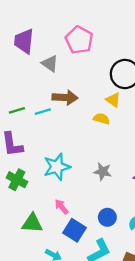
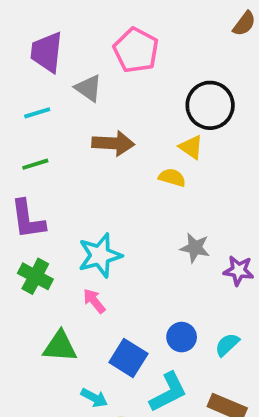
cyan line: (43, 112) -> (37, 113), moved
gray star: (103, 171) -> (195, 248), moved
pink arrow: (62, 207) -> (94, 301), moved

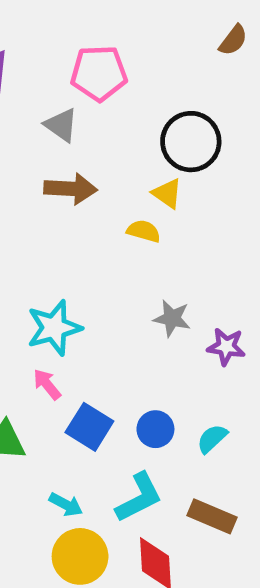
pink pentagon: (136, 50) -> (99, 73), turned -30
gray triangle: (89, 88) -> (61, 125), moved
blue square: (128, 358) -> (89, 427), moved
cyan arrow: (94, 398) -> (66, 505), moved

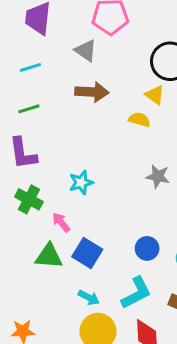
cyan star: (54, 328) -> (81, 182), size x0.7
pink arrow: (47, 384) -> (61, 222), moved
blue square: (89, 427) -> (87, 253), moved

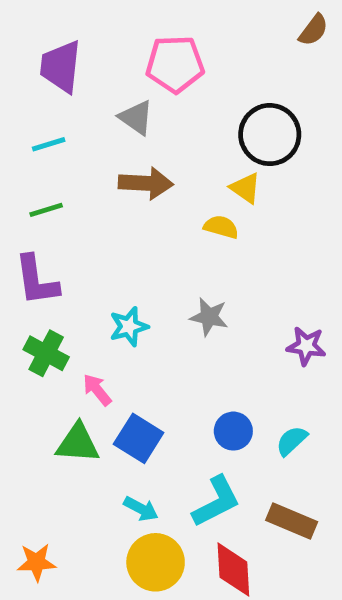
gray star: (158, 176) -> (209, 317), moved

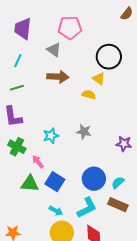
cyan line: (49, 144) -> (18, 61), turned -48
blue circle: (233, 431) -> (94, 179), size x1.5
brown rectangle: (292, 521) -> (118, 205), moved

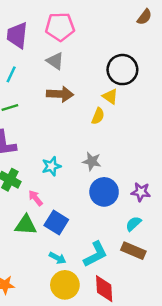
pink pentagon: (70, 28) -> (60, 27), moved
yellow semicircle: (89, 95) -> (98, 116), turned 96
purple star: (124, 144) -> (141, 192), moved
blue circle: (94, 179) -> (104, 192), moved

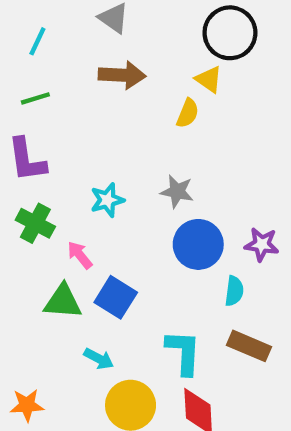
cyan semicircle: (133, 224) -> (234, 291), moved, turned 140
cyan L-shape: (95, 254) -> (183, 352), turned -60
cyan arrow: (58, 258) -> (99, 359), moved

